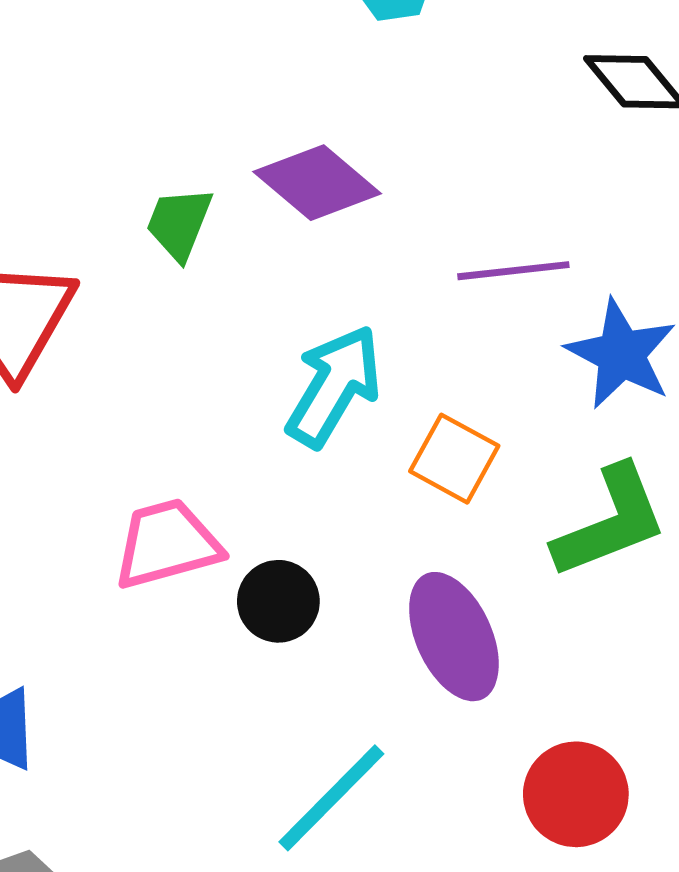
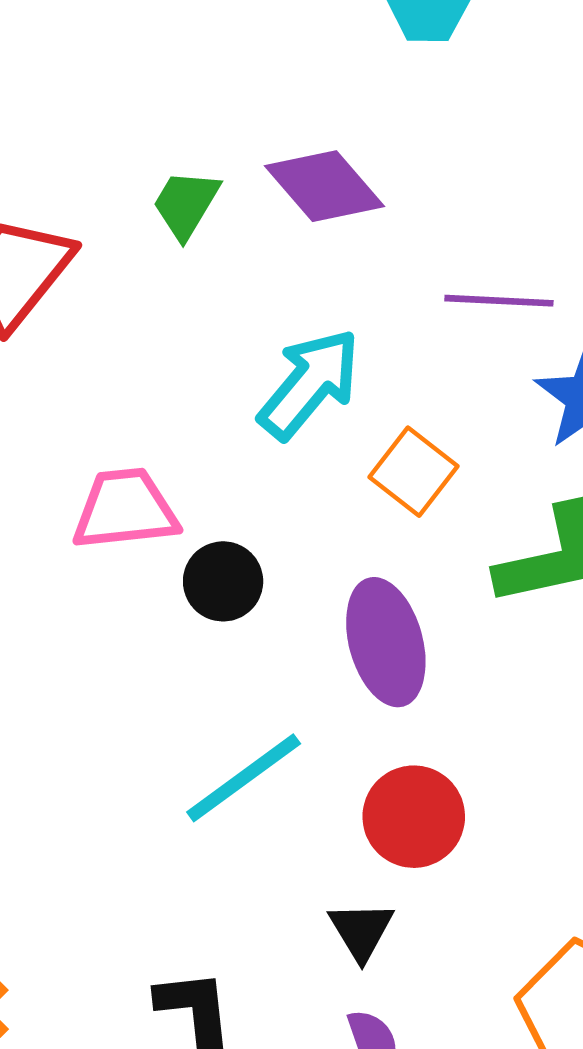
red circle: (576, 794) -> (414, 817), moved

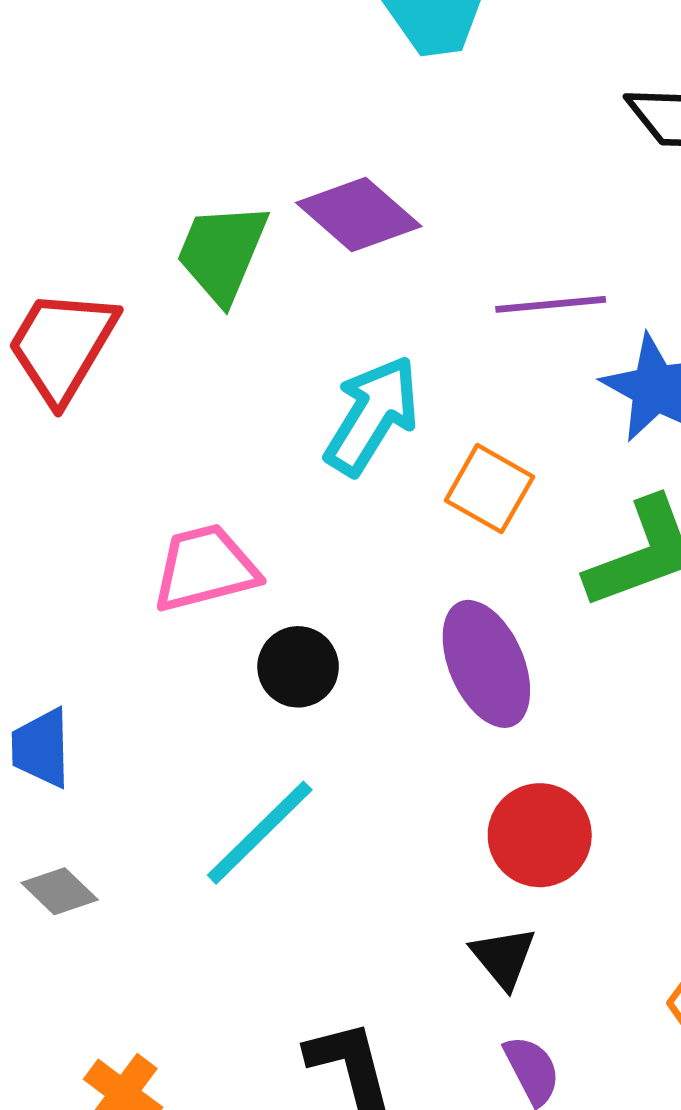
green trapezoid: (186, 204) -> (222, 253), size x1.4
black circle: (223, 581) -> (298, 667), moved
cyan line: (244, 778) -> (260, 833), moved

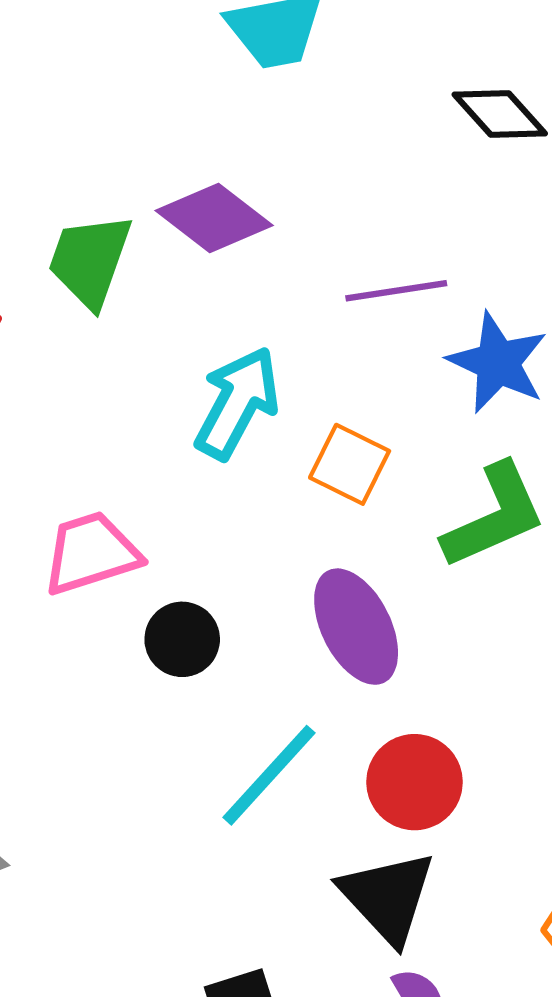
cyan line: (260, 833) -> (269, 775), moved
black triangle: (503, 957) -> (387, 897), size x1.6

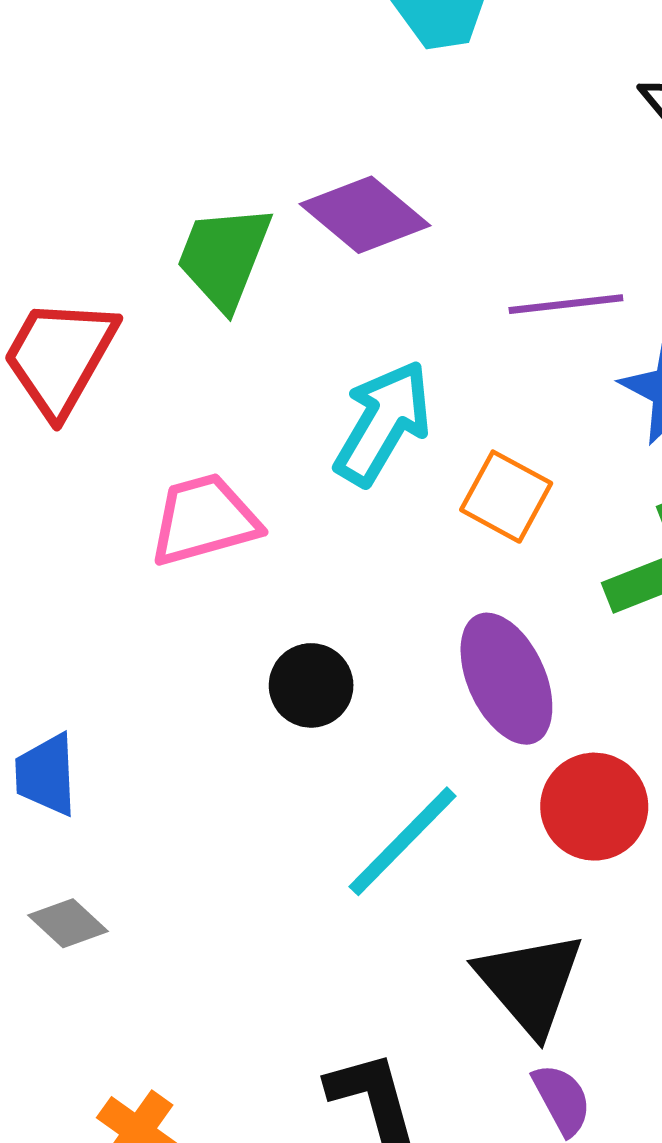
pink trapezoid: (91, 553) -> (204, 520), moved
red circle: (415, 782) -> (594, 807), moved

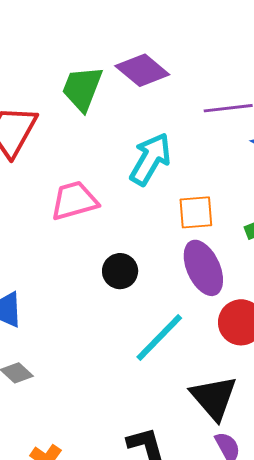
orange square: (506, 497) -> (196, 212), moved, turned -33

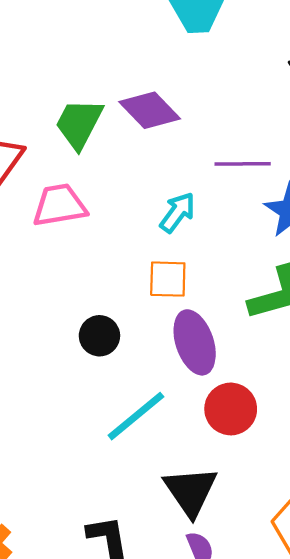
cyan arrow: (150, 159) -> (177, 212), moved, size x0.7
pink trapezoid: (74, 201) -> (59, 205), moved
orange square: (196, 212) -> (168, 279), moved

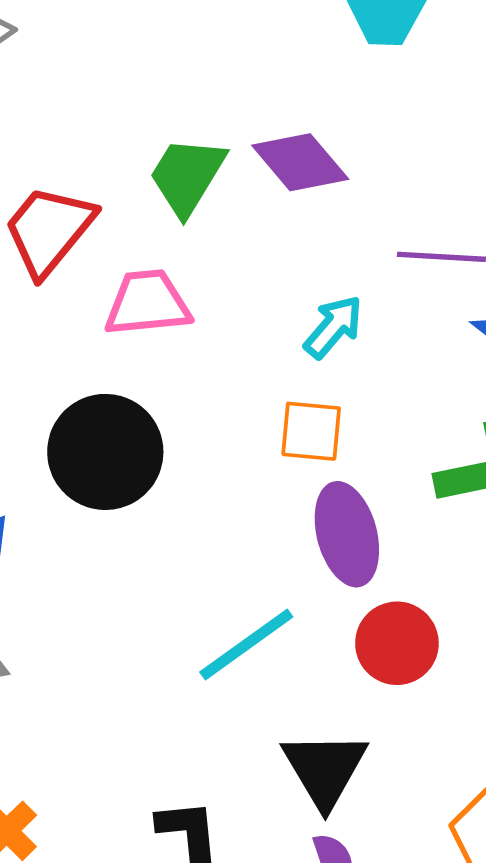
black circle: (99, 336) -> (105, 452), moved, size x1.8

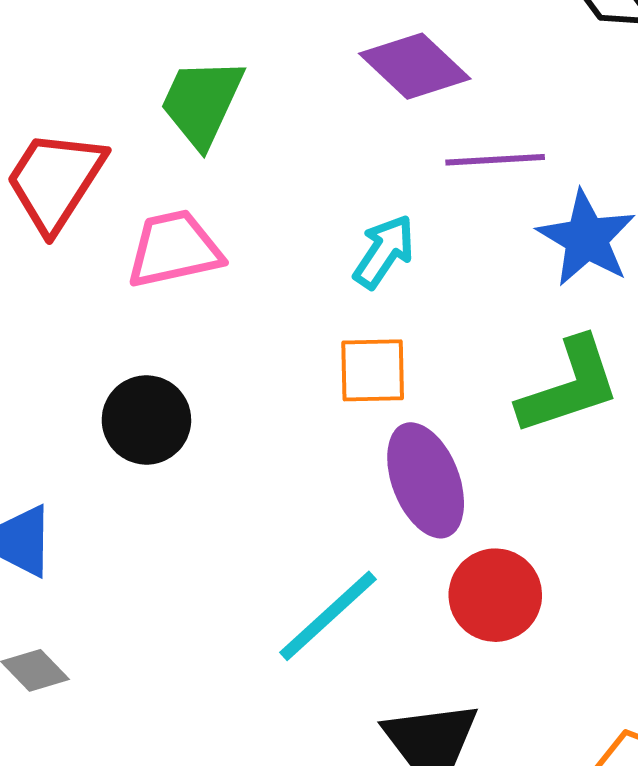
purple diamond: (300, 162) -> (415, 66), moved
black circle: (105, 452) -> (146, 420), size x0.7

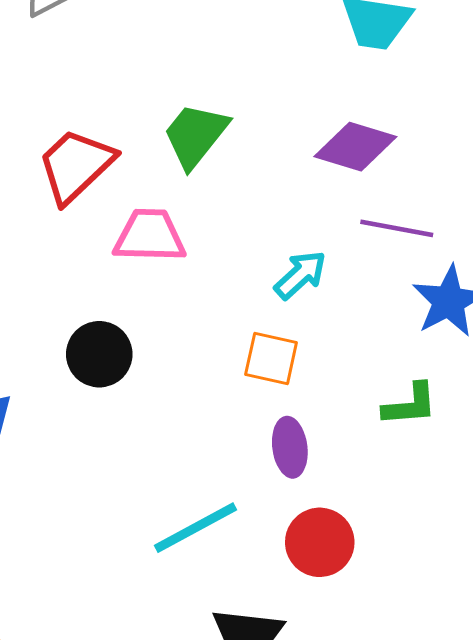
purple diamond: (415, 66) -> (355, 147), turned -40
green L-shape: (569, 386) -> (410, 405), size x0.7
purple ellipse: (426, 480) -> (290, 447), size x0.7

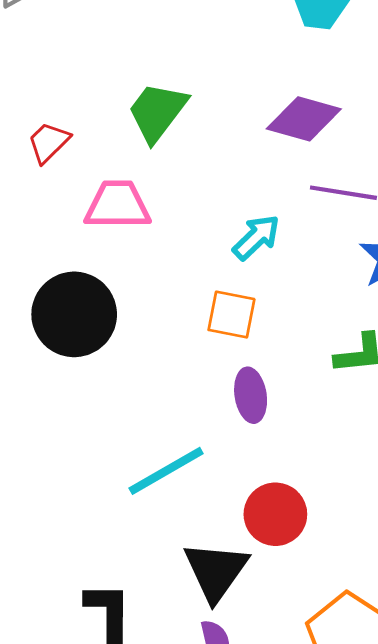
red trapezoid: (76, 166) -> (49, 142), size x0.6
black circle: (99, 354) -> (74, 314), size x1.4
red circle: (320, 542) -> (275, 514), moved

